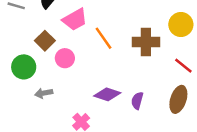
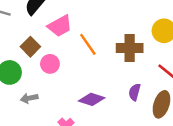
purple semicircle: (137, 101) -> (135, 92), moved

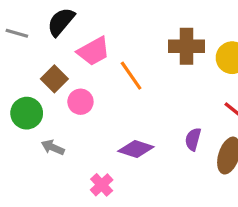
brown cross: (130, 48) -> (186, 46), moved
gray arrow: (29, 98) -> (53, 147), turned 35

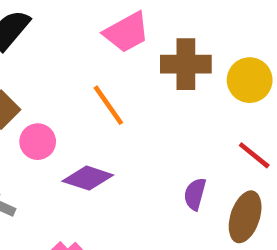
pink trapezoid: (94, 51) -> (127, 32), moved
purple diamond: (136, 149) -> (88, 178), moved

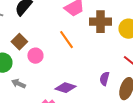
purple diamond: (88, 178) -> (65, 88), moved

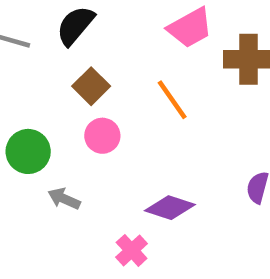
brown square: (19, 42) -> (91, 86), moved

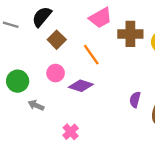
brown square: (91, 86) -> (57, 40), moved
purple diamond: (170, 208) -> (81, 86), moved

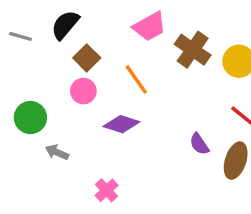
brown cross: (130, 34) -> (193, 50), turned 35
pink circle: (56, 73) -> (83, 91), moved
purple semicircle: (135, 100) -> (199, 144), turned -49

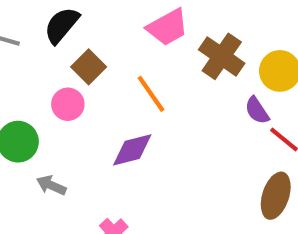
pink circle: (83, 91) -> (68, 104), moved
purple diamond: (121, 124) -> (132, 150), turned -32
purple semicircle: (199, 144) -> (257, 110), moved

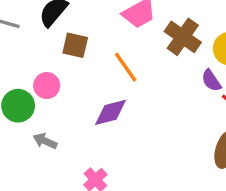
brown square: (89, 67) -> (75, 45), turned -32
pink circle: (68, 104) -> (47, 86), moved

